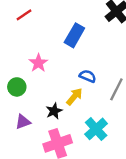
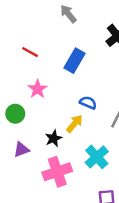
red line: (24, 15) -> (30, 52), moved, turned 63

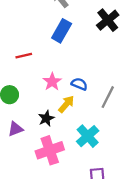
red line: (30, 52) -> (24, 56), moved, turned -42
blue rectangle: (74, 61) -> (62, 31), moved
pink star: (37, 89) -> (52, 82), moved

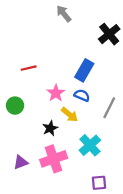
blue rectangle: (62, 31) -> (84, 70), moved
yellow arrow: (66, 104) -> (69, 115), turned 90
purple triangle: (15, 129) -> (21, 162), moved

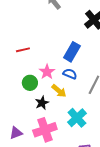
green circle: (15, 106) -> (30, 83), moved

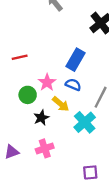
cyan cross: (77, 118) -> (85, 122), moved
pink cross: (45, 130) -> (45, 148), size x0.7

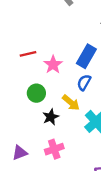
pink star: (47, 82) -> (53, 65), moved
blue semicircle: (73, 85) -> (84, 82), turned -84

